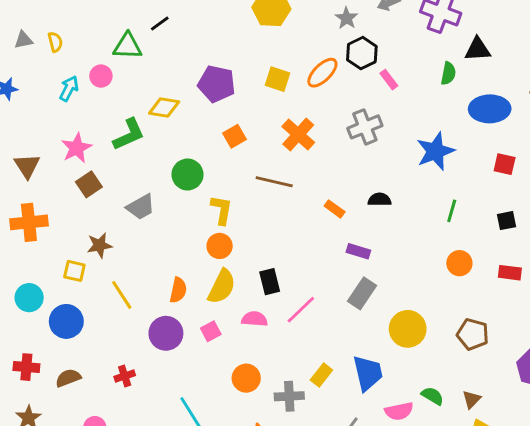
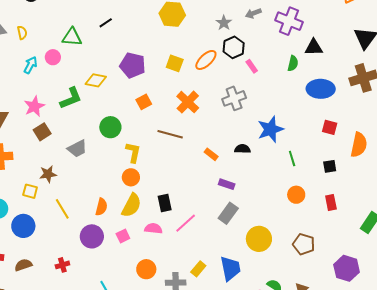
black line: (160, 24) -> (106, 23), moved
blue star: (435, 151) -> (271, 129), moved
green line: (452, 211) -> (292, 158), turned -35
red rectangle: (510, 273) -> (331, 202), turned 70

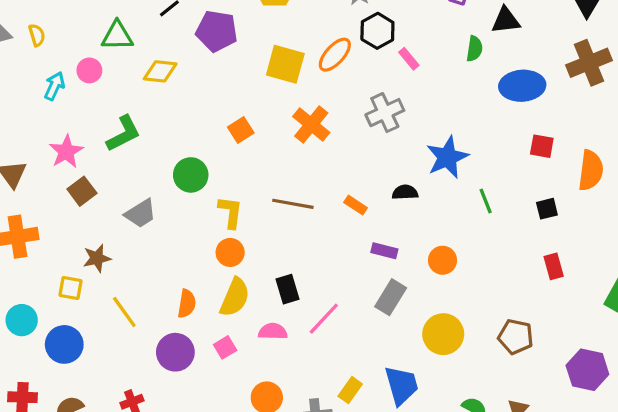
yellow square: (175, 63) -> (285, 64), size x1.4
purple pentagon: (133, 65) -> (217, 31), moved
yellow diamond: (96, 80) -> (160, 71), moved
brown line: (170, 134) -> (293, 204), moved
orange circle: (296, 195) -> (443, 260), moved

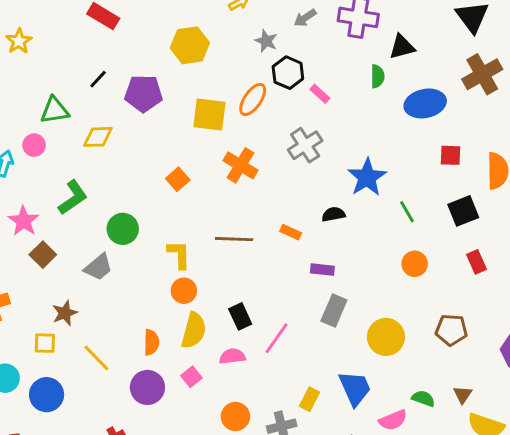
green circle: (191, 175) -> (123, 229), moved
black square: (547, 209) -> (463, 211), size x1.5
orange circle: (443, 260) -> (415, 264), moved

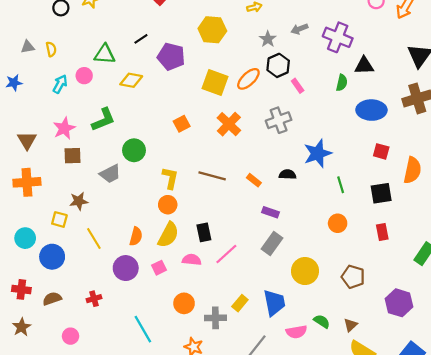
brown square: (43, 255) -> (72, 156), turned 30

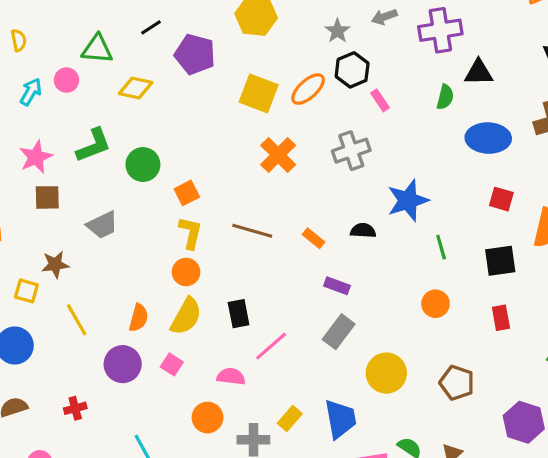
purple cross: (338, 37) -> (440, 30), turned -32
orange square: (182, 124) -> (187, 193), moved
green circle: (134, 150) -> (143, 165), moved
pink semicircle: (192, 260) -> (231, 376), moved
pink square: (159, 268) -> (172, 364), turned -32

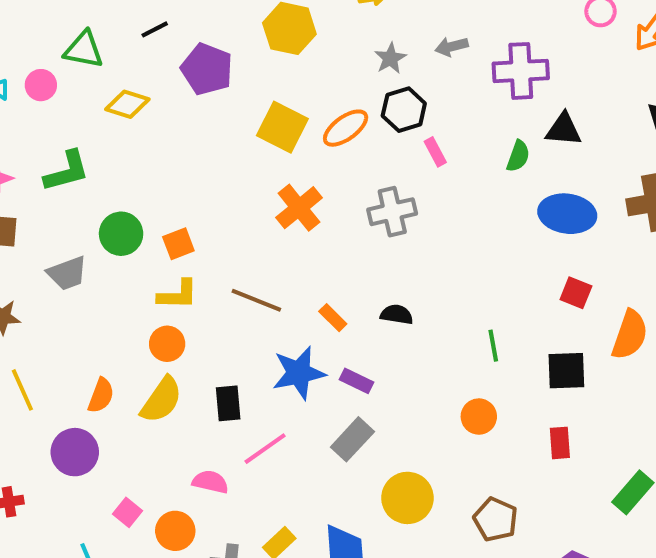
green circle: (143, 165) -> (121, 234), moved
blue star: (408, 200) -> (299, 373), moved
yellow L-shape: (190, 233) -> (178, 295), turned 72
pink square: (172, 364) -> (127, 512), moved

